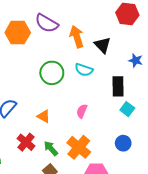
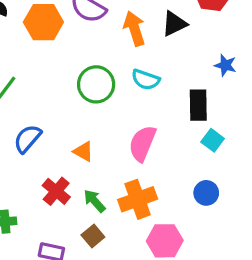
black triangle: (103, 45) -> (174, 24), moved, turned 48
pink semicircle: (82, 111) -> (142, 143), size x1.6
orange cross: (79, 147) -> (138, 199), turned 30

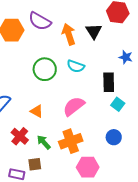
black triangle: (174, 24) -> (94, 31), turned -36
pink semicircle: (142, 143) -> (74, 106), turned 30
brown square: (93, 236) -> (35, 164), moved, turned 32

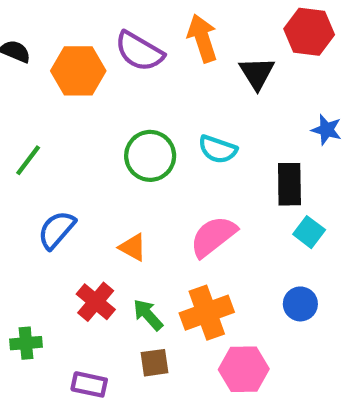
orange arrow: (69, 34) -> (202, 38), moved
brown square: (35, 164) -> (154, 363), moved

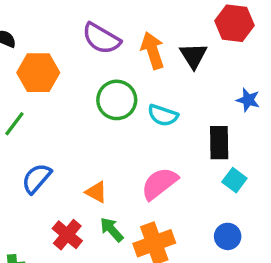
orange arrow: (202, 38) -> (153, 50), moved
orange hexagon: (78, 71) -> (38, 73), moved
green circle: (150, 156) -> (117, 100), moved
green arrow: (148, 315) -> (112, 230), moved

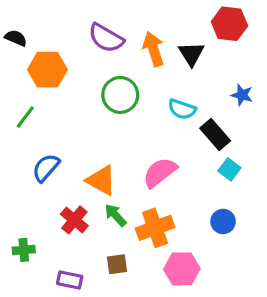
cyan semicircle: (163, 115) -> (182, 109), moved
black rectangle: (219, 143) -> (215, 134), turned -40
orange triangle: (96, 192) -> (101, 180), size x1.5

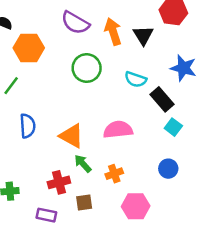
blue star: (242, 95) -> (183, 68), size x1.5
blue semicircle: (46, 168) -> (28, 126), turned 135
pink semicircle: (160, 172) -> (118, 130), turned 32
red cross: (74, 220) -> (59, 182), moved, turned 35
orange cross: (155, 228) -> (114, 174), size x0.6

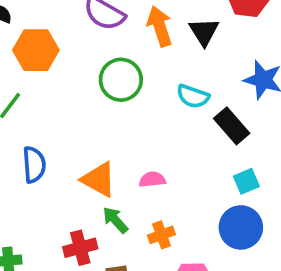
cyan square: (173, 127) -> (246, 181), moved, turned 30
pink semicircle: (118, 130) -> (152, 179), moved, size x0.6
blue circle: (168, 169) -> (241, 227), size x1.5

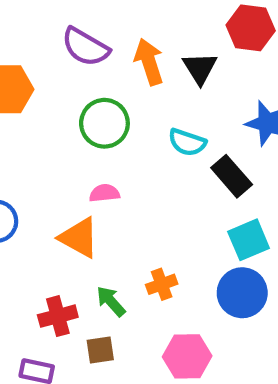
pink semicircle: (152, 179) -> (104, 193), moved
cyan square: (246, 181) -> (249, 240), size x1.4
green arrow: (115, 220) -> (111, 301), moved
orange cross: (161, 235) -> (162, 284), moved

